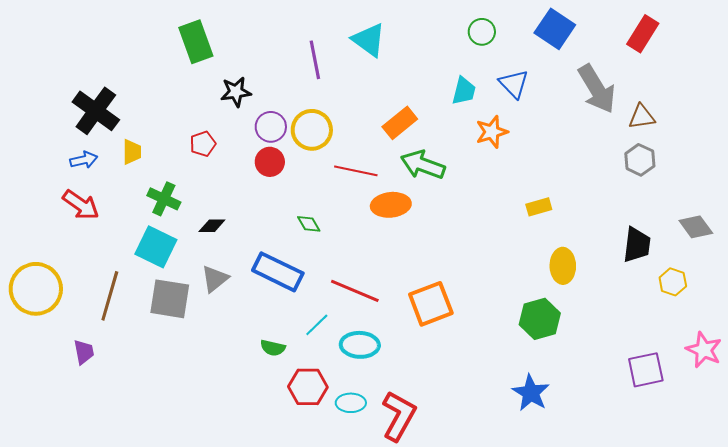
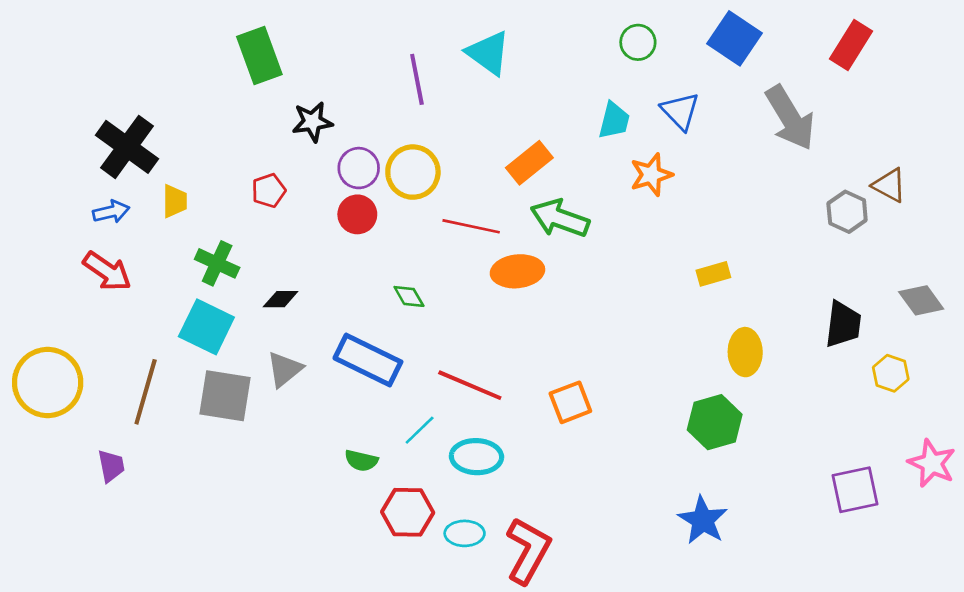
brown triangle: (642, 117) -> (889, 185), moved, turned 36
orange square: (431, 304) -> (570, 402), size x0.7

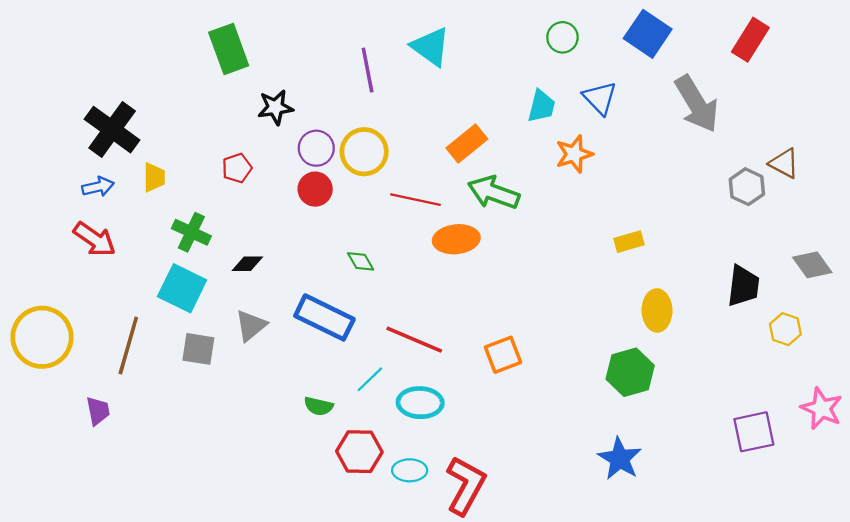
gray square: (225, 396) -> (198, 349), size x0.7

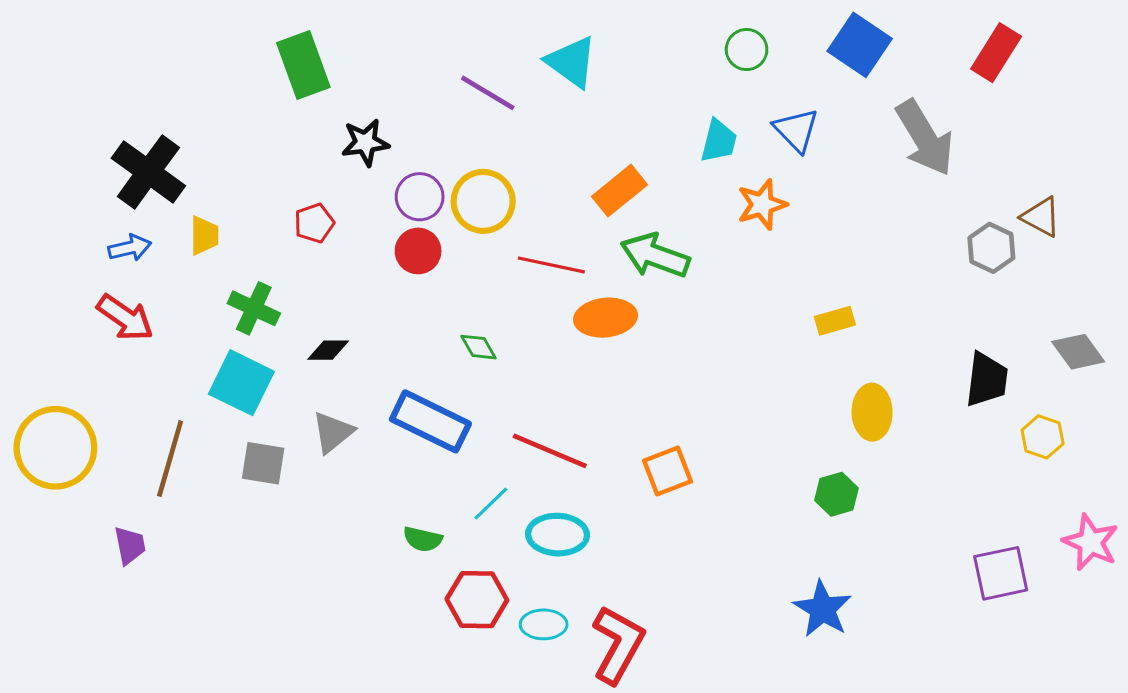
purple line: (368, 70) -> (488, 93), turned -48
green hexagon: (630, 372) -> (836, 494), size x0.7

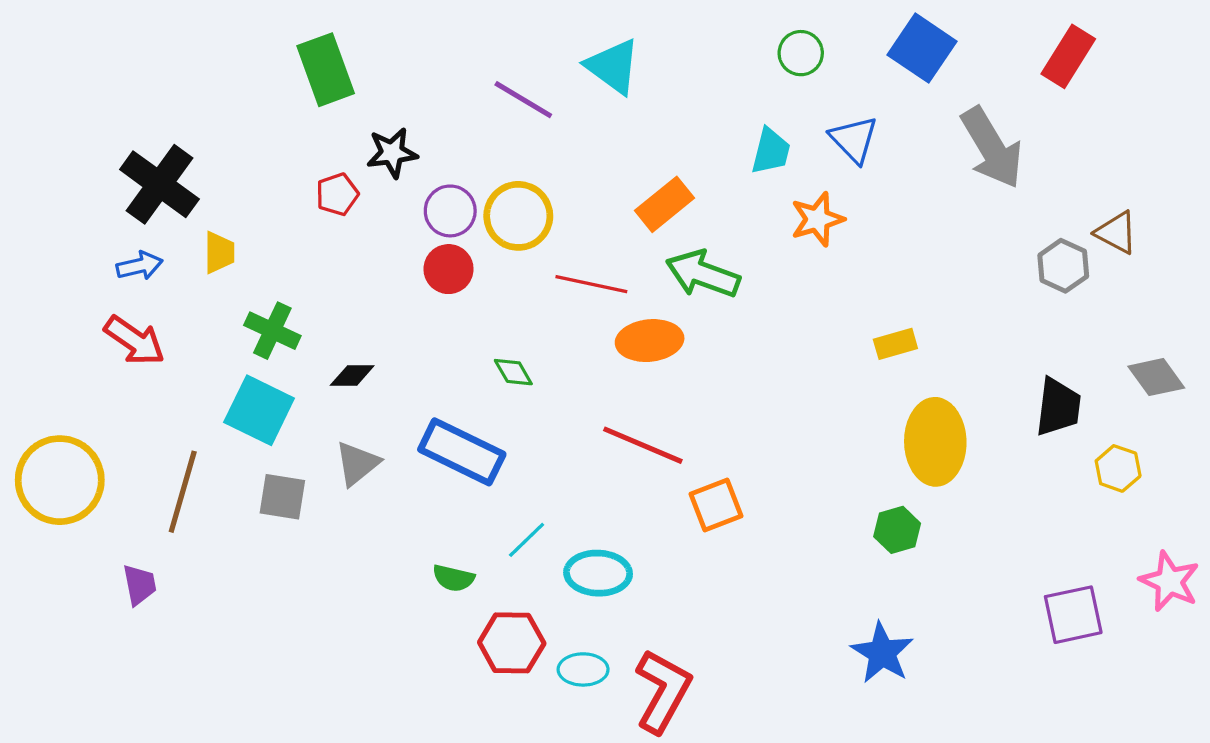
red pentagon: (314, 223) -> (337, 194), moved
yellow ellipse: (872, 412) -> (935, 442), size x1.4
red line: (550, 451) -> (643, 445), moved

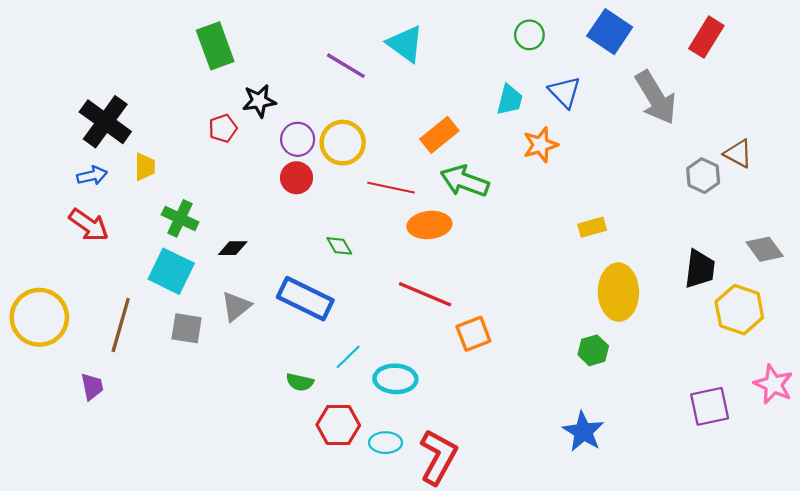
yellow hexagon: (1118, 468) -> (739, 310), size x1.6

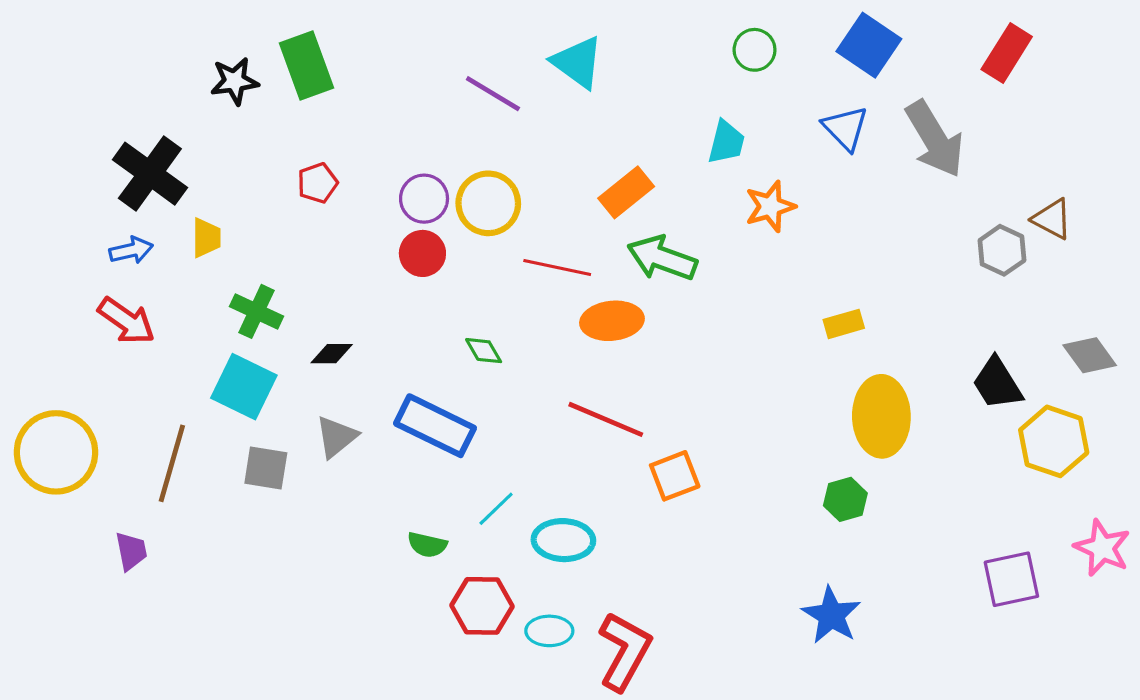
blue triangle: (565, 92) -> (845, 128), moved
black star: (259, 101) -> (235, 81), moved
black trapezoid: (700, 269) -> (997, 383), turned 141

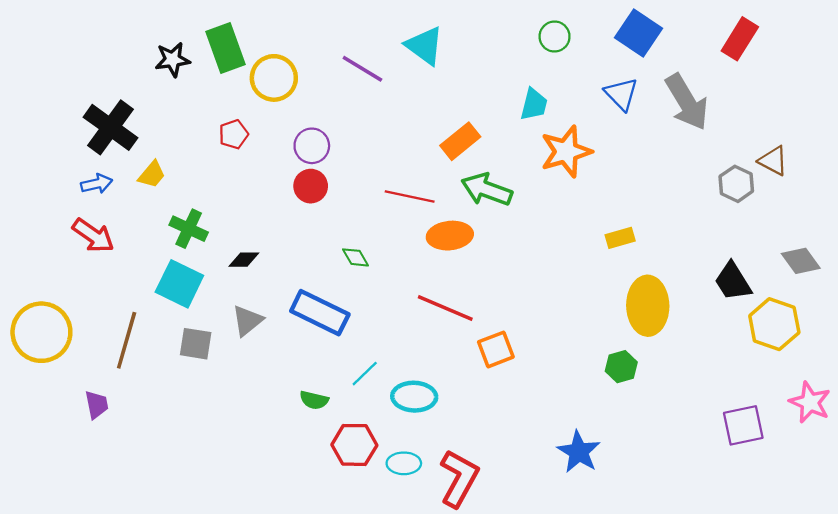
yellow circle: (488, 203) -> (274, 78), moved
orange star: (770, 206) -> (566, 152), size x1.4
yellow trapezoid: (206, 238) -> (152, 175), turned 40
blue star: (831, 615) -> (579, 452), moved

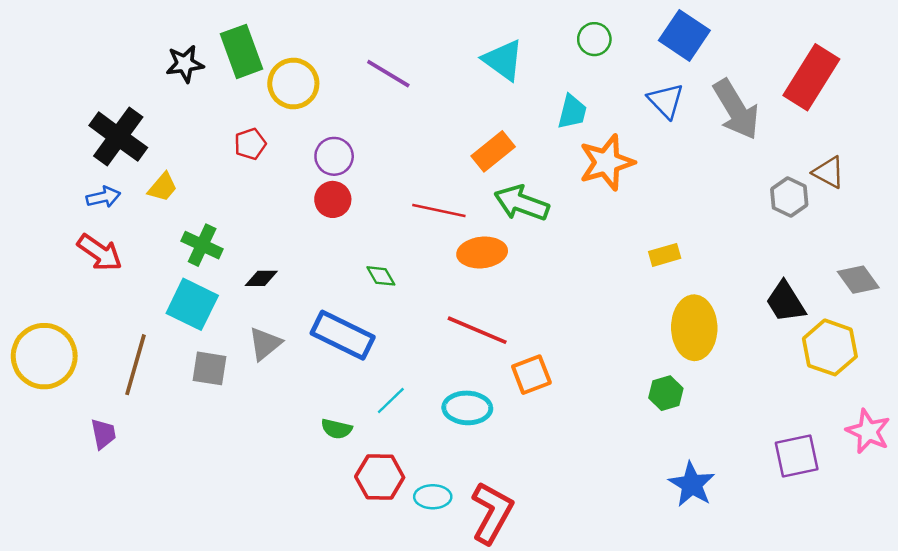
red rectangle: (740, 39) -> (811, 77), moved, size x1.4
cyan triangle: (425, 46) -> (503, 60), moved
cyan ellipse: (414, 397) -> (467, 408), moved
blue star: (579, 452) -> (692, 484), moved

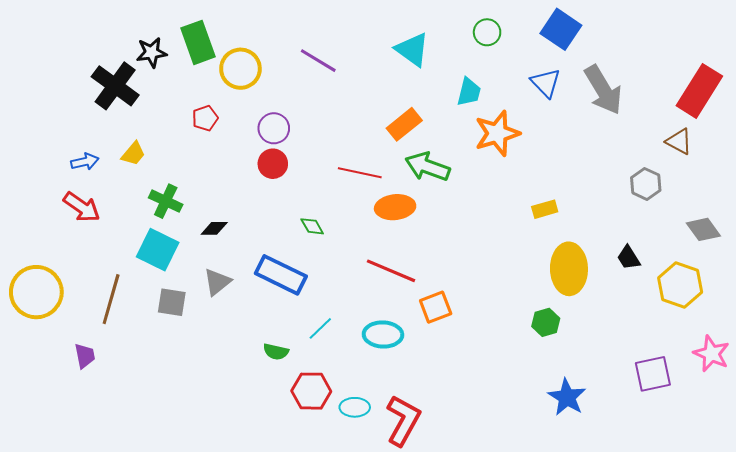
red rectangle: (811, 77) -> (699, 91), moved
black cross: (118, 137) -> (115, 86), moved
gray hexagon: (789, 197) -> (646, 184), moved
black trapezoid: (786, 302) -> (629, 258), moved, size x0.7

